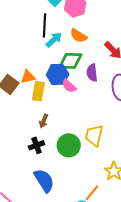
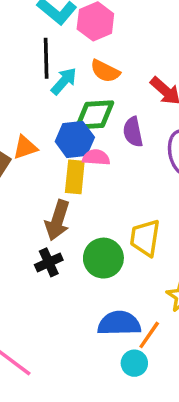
pink semicircle: (69, 86) -> (96, 157), turned 147
yellow rectangle: (38, 91) -> (75, 177), moved
brown arrow: (44, 121) -> (58, 220), size x1.6
blue semicircle: (44, 181) -> (119, 323), moved, turned -55

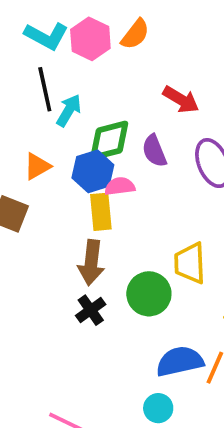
orange semicircle: (105, 71) -> (135, 34), moved, turned -68
orange triangle: (25, 147) -> (37, 166), moved
cyan circle: (134, 363) -> (158, 408), moved

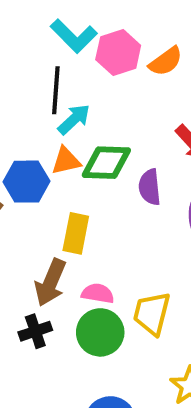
orange triangle: (37, 166) -> (66, 161), moved
blue hexagon: (93, 171) -> (26, 182), moved
pink semicircle: (120, 186) -> (98, 293), moved

